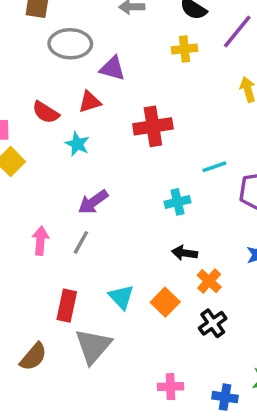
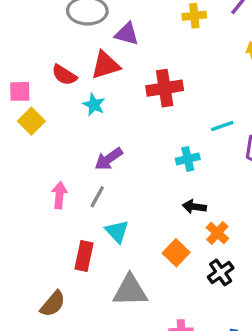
red triangle: (90, 102) -> (105, 65), size x1.4
cyan triangle: (121, 297) -> (117, 231), moved
gray triangle: (93, 346) -> (130, 291), moved, turned 48

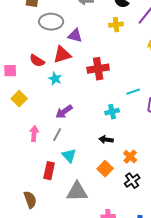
yellow square: (31, 121) -> (19, 99), moved
black arrow: (194, 207) -> (106, 140), moved
brown semicircle: (53, 304) -> (30, 200), turned -60

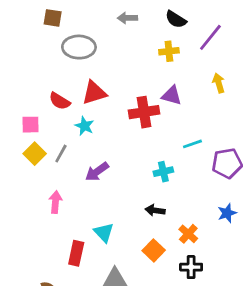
purple triangle: (75, 36) -> (172, 95), moved
pink square: (10, 71) -> (31, 125), moved
gray line: (57, 135) -> (61, 154), moved
black cross: (132, 181) -> (191, 267), turned 35

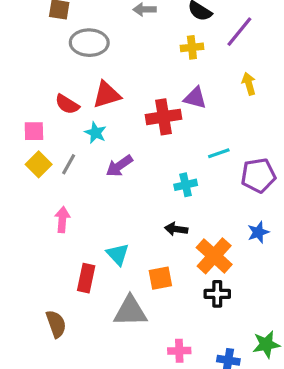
purple arrow: (97, 172) -> (119, 166), moved
orange cross: (188, 234) -> (214, 256), size x1.6
orange square: (154, 250) -> (160, 278), moved, turned 35

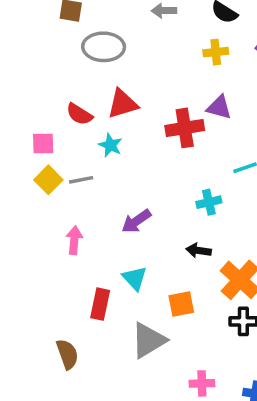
gray line: (69, 164) -> (81, 180), turned 50
purple arrow: (119, 166) -> (136, 221), moved
gray triangle: (130, 311) -> (148, 340), turned -30

